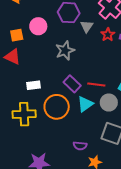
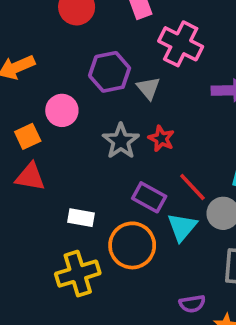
red star: (108, 35) -> (161, 139), moved
red line: (96, 84) -> (192, 187), turned 54
white rectangle: (34, 85) -> (81, 218), turned 32

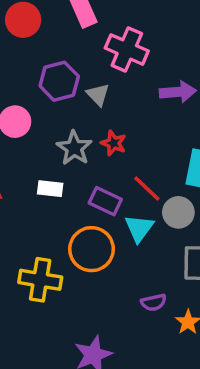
white rectangle: (81, 218) -> (50, 189), moved
yellow cross: (78, 274) -> (40, 280), turned 30

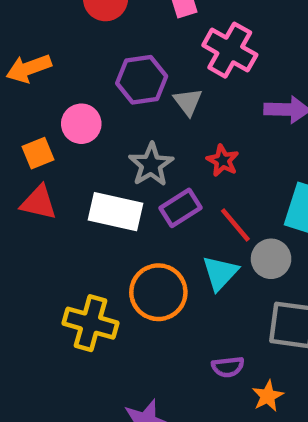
red star: (114, 143) -> (223, 160), moved
white rectangle: (50, 189) -> (116, 212), size x1.6
purple rectangle: (105, 201) -> (180, 208), moved, turned -64

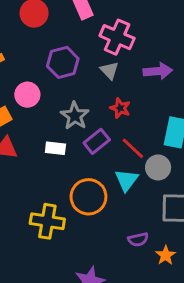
gray triangle: (188, 102) -> (110, 71), moved
white rectangle: (116, 212) -> (55, 148), size x0.6

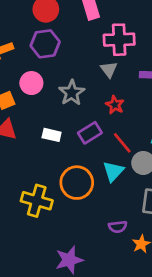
pink cross: (117, 37) -> (119, 40), turned -32
purple hexagon: (63, 62) -> (45, 44), moved
gray star: (75, 116) -> (72, 93), moved

